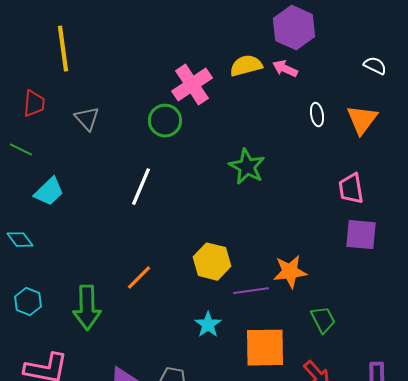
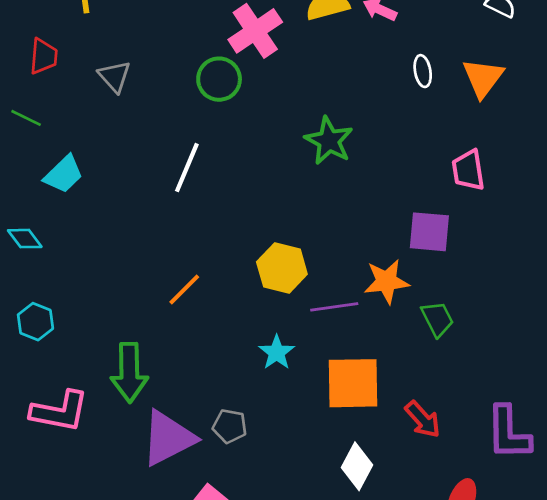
purple square: (361, 235) -> (429, 232), moved
green arrow: (87, 308) -> (129, 373), moved
green trapezoid: (323, 320) -> (437, 319), moved

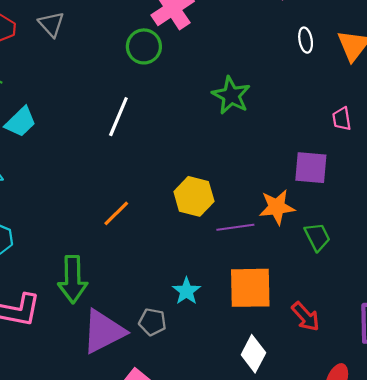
gray triangle: (115, 76) -> (51, 24), moved
pink trapezoid: (468, 170) -> (342, 119), size x0.7
cyan star: (277, 352) -> (186, 291), moved

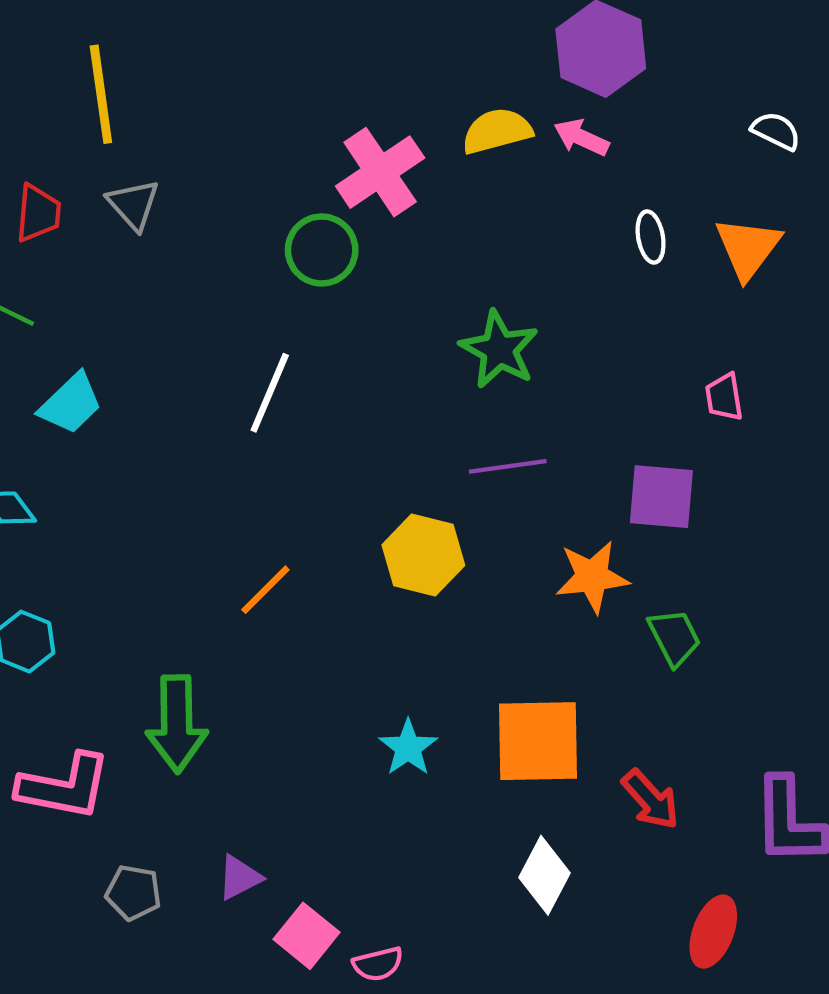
purple line: (235, 227) -> (508, 466), moved
gray pentagon: (152, 322) -> (133, 893), moved
purple triangle: (104, 331) -> (239, 877), moved, size x0.5

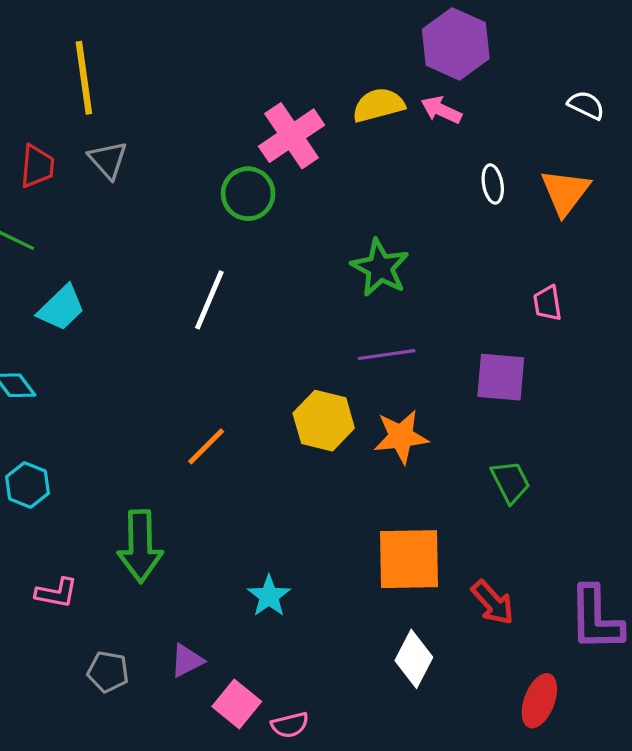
orange star: (592, 577) -> (401, 437), moved
cyan star: (408, 748) -> (269, 596), moved
pink L-shape: (64, 787) -> (56, 593), size x0.6

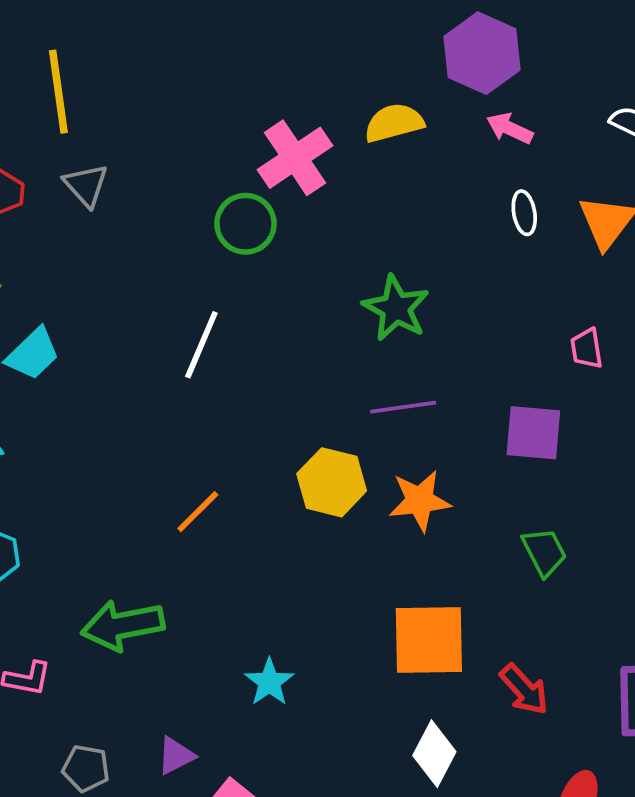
pink arrow: (441, 110) -> (510, 128), moved
green arrow: (140, 546) -> (123, 625), turned 80

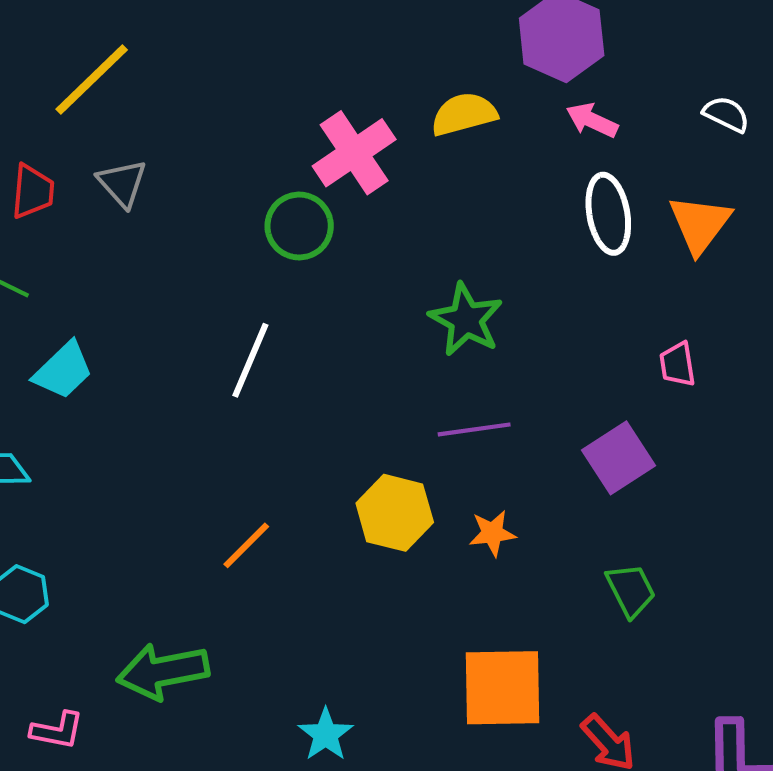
yellow line: (58, 92) -> (92, 80), turned 54
white ellipse: (524, 213) -> (608, 214), size x1.6
purple square: (533, 433) -> (618, 458), turned -38
orange star: (420, 501) -> (492, 533), size x0.7

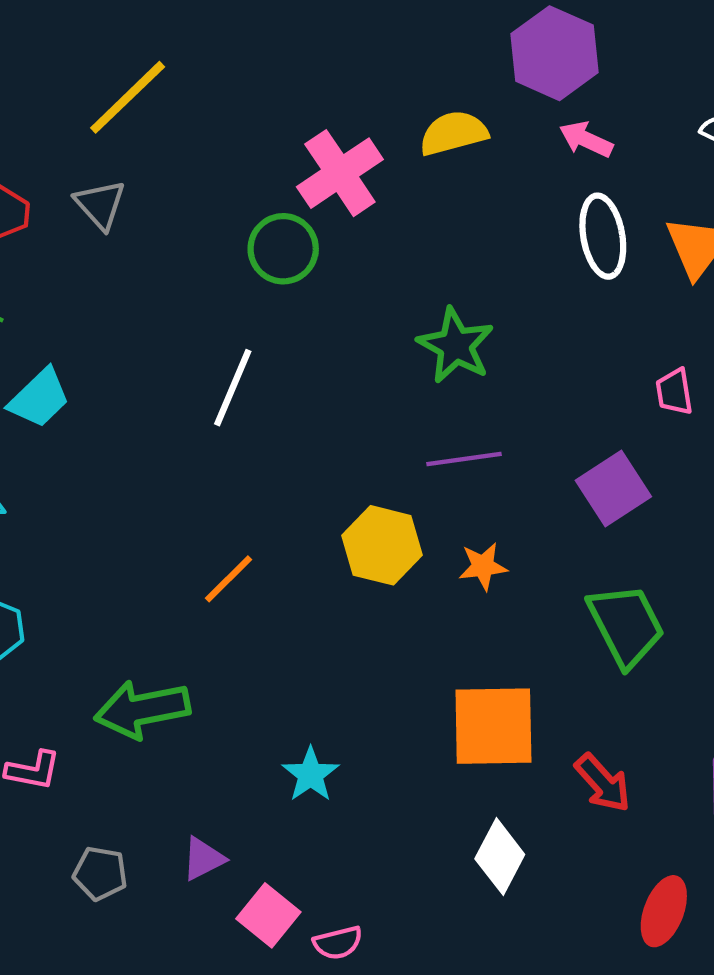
yellow line: (92, 80) -> (128, 97), moved
green trapezoid: (631, 590) -> (626, 625), size x1.5

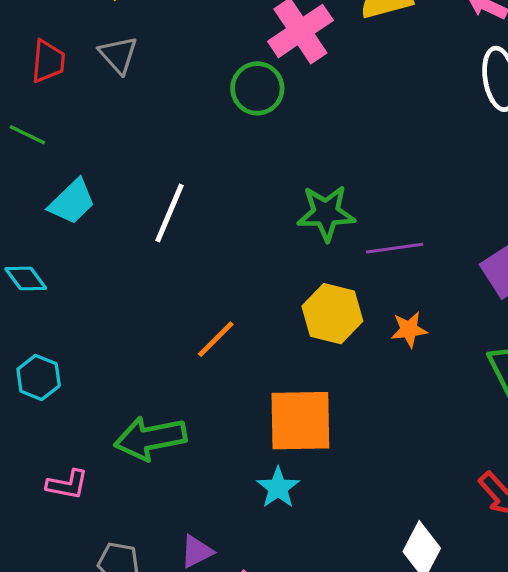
green star: (456, 345) -> (326, 213), moved, turned -30
white line: (233, 388) -> (169, 213), moved
orange square: (493, 726) -> (300, 421), moved

